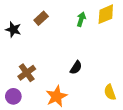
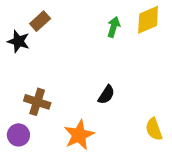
brown rectangle: (41, 18) -> (40, 21), moved
brown cross: (27, 73) -> (37, 102), turned -36

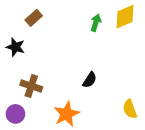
black star: (18, 41) -> (15, 47), moved

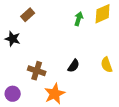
brown cross: (31, 86) -> (37, 71), moved
yellow semicircle: (130, 109) -> (107, 65), moved

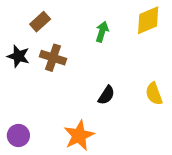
green arrow: (79, 19) -> (102, 32), moved
brown cross: (37, 71) -> (53, 58), moved

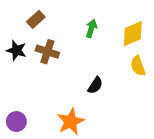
yellow diamond: (148, 20) -> (133, 34), moved
yellow semicircle: (154, 94) -> (138, 66), moved

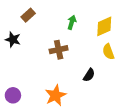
brown cross: (47, 52) -> (59, 50), moved, turned -30
black semicircle: (95, 85) -> (89, 75), moved

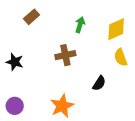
black star: (13, 40) -> (15, 62), moved

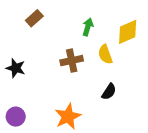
yellow semicircle: (121, 57) -> (105, 54), moved

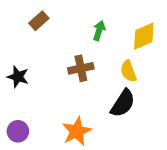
yellow semicircle: (105, 54) -> (128, 71), moved
black semicircle: (109, 92) -> (123, 103), size x1.5

